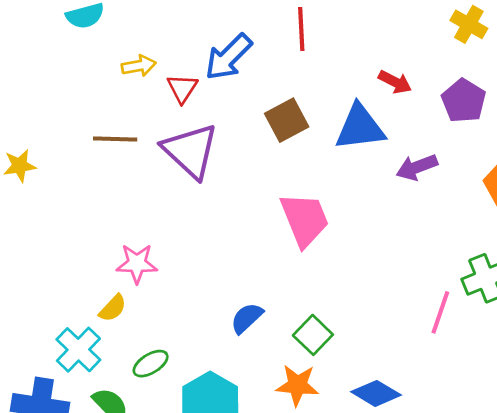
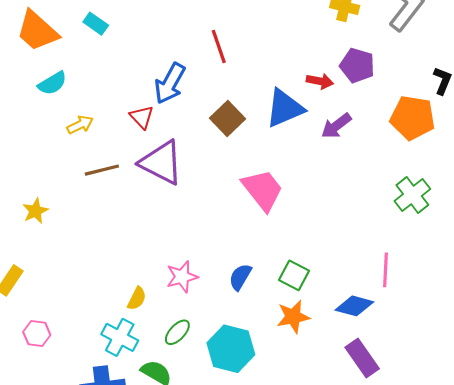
yellow arrow: (139, 66) -> (80, 125), moved
red arrow: (395, 82) -> (320, 81), moved
pink star: (137, 264) -> (182, 277), moved
pink line: (440, 312) -> (385, 270), moved

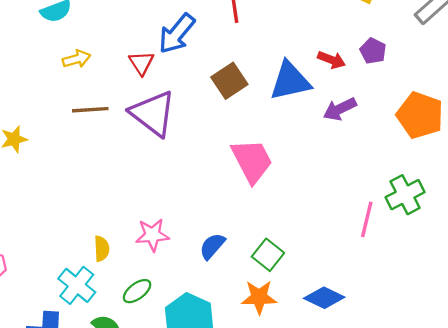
purple pentagon: (357, 65) -> (373, 51), size x0.7
pink line: (385, 270) -> (367, 219), moved
yellow semicircle: (137, 299) -> (102, 249), turned -40

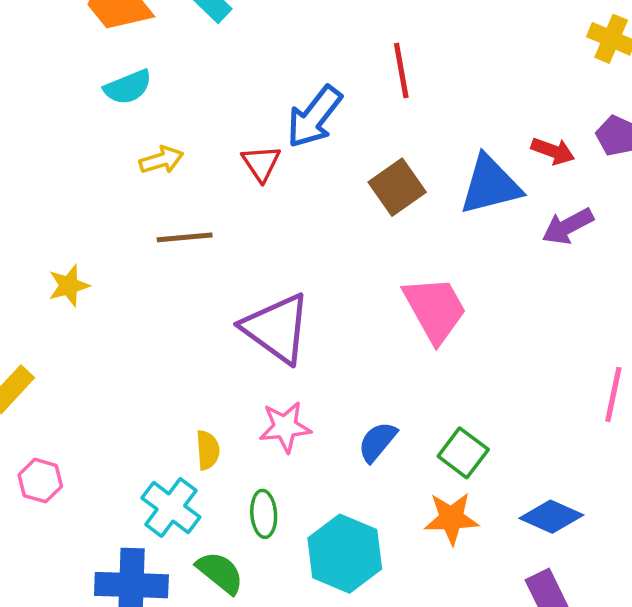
purple triangle: (153, 113) -> (276, 328), moved
green ellipse: (137, 291) -> (264, 514), turned -56

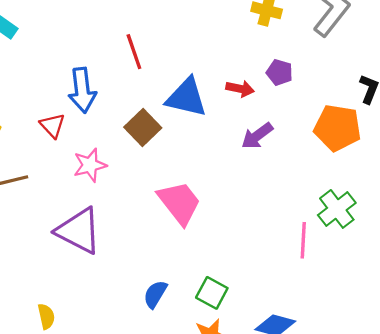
blue arrow: (314, 117) -> (82, 90), turned -36
blue triangle: (490, 185) -> (186, 97), moved, turned 36
pink star: (285, 427) -> (90, 165), moved

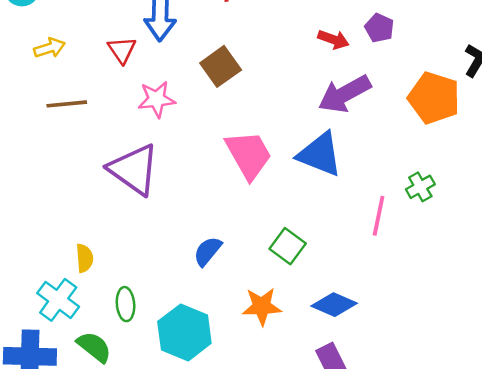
blue triangle: (186, 97) -> (320, 154), moved
purple arrow: (257, 136) -> (345, 94), size x1.4
green cross: (337, 209) -> (420, 187), size x0.7
green square: (212, 293) -> (288, 246), moved

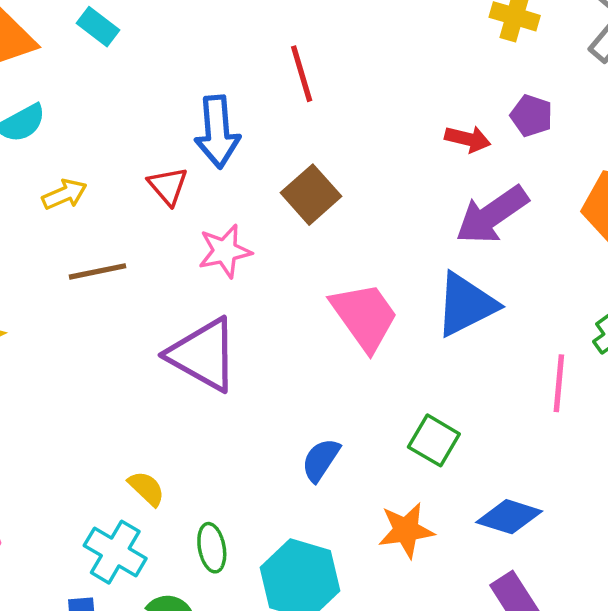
blue triangle: (320, 154) -> (466, 305), turned -42
yellow semicircle: (85, 258) -> (146, 488), turned -36

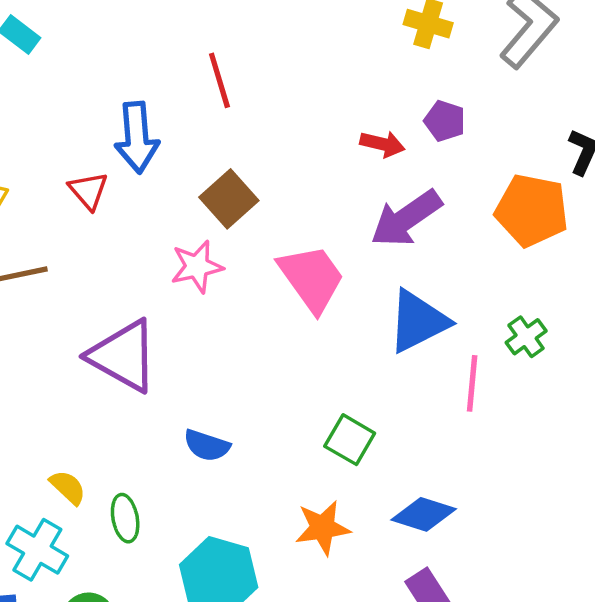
pink star: (225, 251) -> (197, 267), moved
blue triangle: (466, 305) -> (418, 321), moved
pink trapezoid: (364, 316) -> (312, 278), moved
blue semicircle: (321, 460) -> (207, 445), moved, turned -105
green ellipse: (212, 548) -> (125, 518), moved

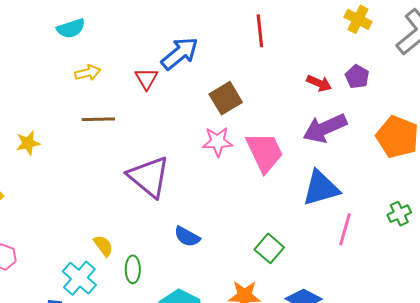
red line: (219, 80) -> (260, 31), moved
blue arrow: (137, 137) -> (180, 53), turned -135
pink star: (197, 267) -> (218, 142), moved
green cross: (526, 337) -> (399, 214), moved

